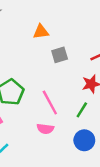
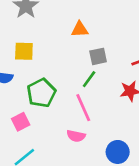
green line: (82, 110) -> (89, 79), moved

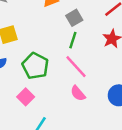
pink semicircle: (76, 136) -> (78, 93), turned 56

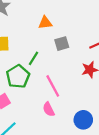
green line: (73, 40) -> (34, 58), moved

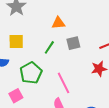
green line: (34, 58) -> (49, 47), moved

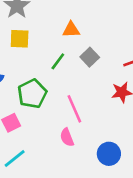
yellow square: (16, 41) -> (20, 39), moved
gray square: (73, 43) -> (90, 57), turned -32

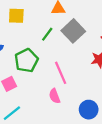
gray square: (90, 57) -> (73, 31), size x1.5

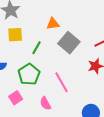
green line: (47, 34) -> (36, 48), moved
pink semicircle: (55, 96) -> (45, 103), moved

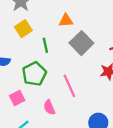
yellow square: (15, 35) -> (23, 29), turned -35
green line: (36, 48) -> (45, 45), turned -48

